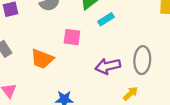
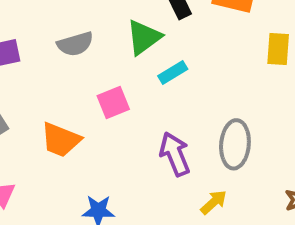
pink square: (72, 37) -> (113, 103), turned -30
purple arrow: (108, 66) -> (175, 154), turned 80

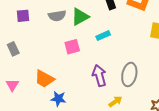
green triangle: (144, 37) -> (80, 17), moved
orange trapezoid: (61, 140) -> (44, 79), moved

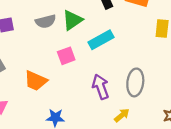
cyan rectangle: (103, 36) -> (101, 40), size x1.5
orange trapezoid: (44, 79) -> (36, 81), moved

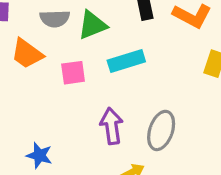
orange trapezoid: (36, 81) -> (27, 54), moved

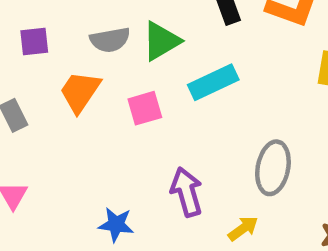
orange trapezoid: (27, 54) -> (80, 92), turned 96
purple arrow: (112, 126) -> (187, 192), moved

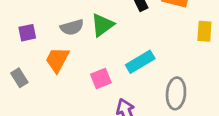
cyan rectangle: (213, 82) -> (140, 62), moved
pink square: (145, 108) -> (101, 78), moved

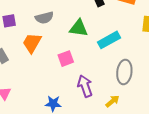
green triangle: (102, 25) -> (79, 28), moved, turned 42
cyan rectangle: (140, 62) -> (109, 40), moved

